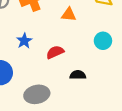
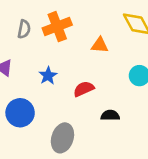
gray ellipse: (37, 94) -> (62, 138), turned -60

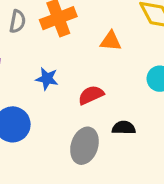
blue star: (48, 76) -> (47, 79), turned -30
gray ellipse: (62, 138) -> (84, 146), moved

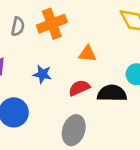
orange triangle: (111, 41) -> (87, 54), moved
black semicircle: (124, 128) -> (112, 93), moved, size x1.5

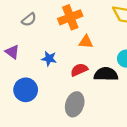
orange cross: (52, 24) -> (70, 17), moved
gray semicircle: (18, 26) -> (29, 20), turned 40

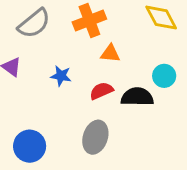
gray semicircle: (29, 20) -> (34, 24), size x1.6
blue circle: (26, 90) -> (30, 146), moved

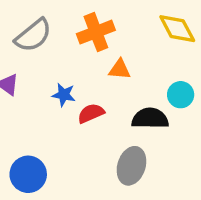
red semicircle: (101, 91) -> (91, 113), moved
gray ellipse: (95, 137) -> (131, 166), moved

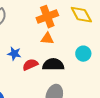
orange cross: (96, 32) -> (47, 17), moved
black semicircle: (150, 118) -> (53, 65), moved

